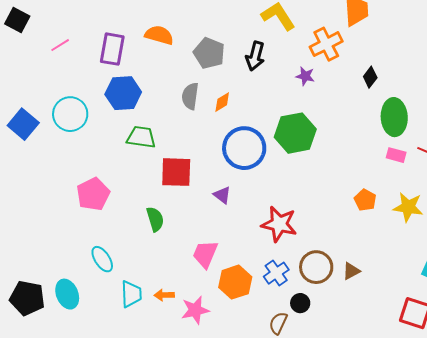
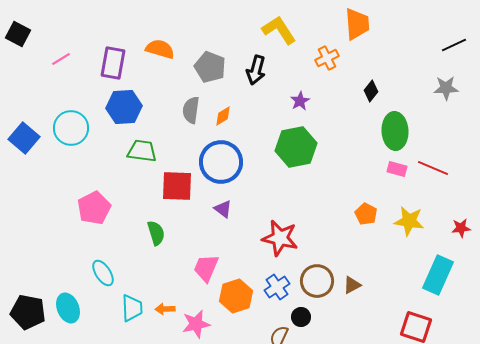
orange cross: (326, 44) -> (327, 58), size x0.7
purple star: (305, 76) -> (300, 101), moved, turned 30
blue circle: (244, 148) -> (221, 162), moved

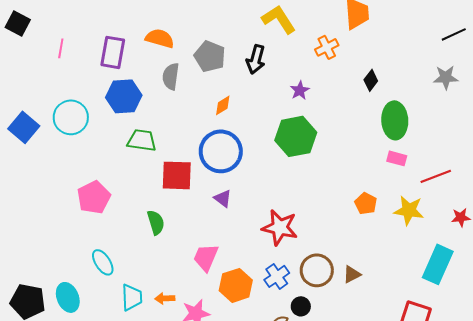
pink line: (61, 59) -> (61, 48), turned -48
gray semicircle: (191, 110) -> (171, 76), moved
red line: (433, 168) -> (436, 176), moved, turned -44

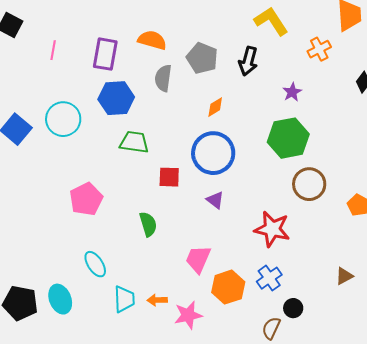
red square: (177, 175) -> (169, 177), size x0.7
brown circle: (317, 270) -> (309, 184), moved

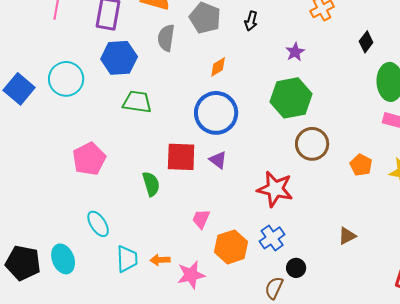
black arrow: (248, 61) -> (251, 21), size x0.7
red square: (169, 177) -> (181, 157), moved, size x1.4
pink trapezoid: (198, 259) -> (201, 219), size x0.7

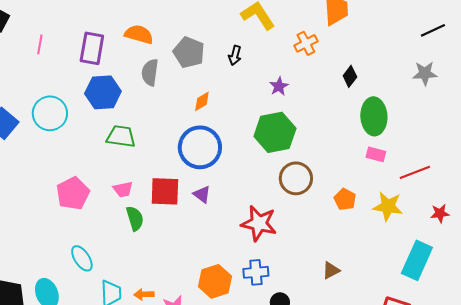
pink trapezoid: (201, 219) -> (123, 189), moved, turned -125
blue cross: (272, 238) -> (256, 272), turned 30

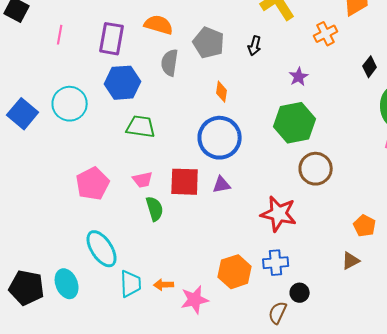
orange diamond: (202, 101) -> (222, 92), turned -50
purple triangle: (202, 194) -> (222, 185), turned -48
orange pentagon: (345, 199) -> (365, 226), moved
cyan ellipse: (82, 258) -> (102, 249), size x1.4

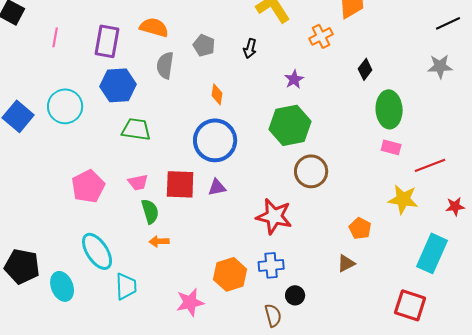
gray pentagon: (209, 43) -> (204, 45), size x0.7
orange arrow: (164, 285) -> (159, 241), moved
black pentagon: (27, 288) -> (22, 266), moved
brown semicircle: (278, 313) -> (273, 315), turned 140

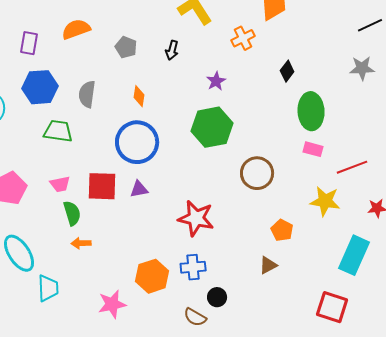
orange semicircle: (154, 27) -> (76, 29), turned -36
purple rectangle: (107, 41) -> (29, 43), size x0.7
gray semicircle: (165, 65) -> (87, 94), moved
brown circle: (311, 171) -> (257, 173), moved
brown semicircle: (273, 315) -> (195, 317), turned 135

